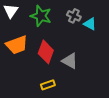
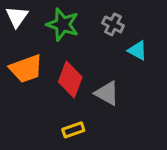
cyan triangle: (90, 24) -> (137, 50), moved

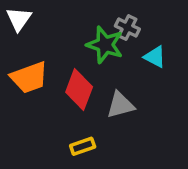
green star: (63, 24) -> (105, 45), moved
gray triangle: (107, 93) -> (120, 105), turned -44

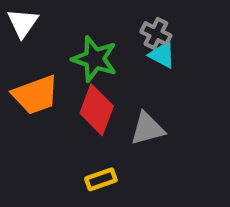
green star: (105, 45) -> (95, 59), moved
cyan triangle: (155, 57) -> (162, 55), moved

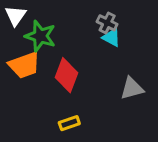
green star: (95, 59) -> (40, 36), moved
gray triangle: (147, 129) -> (132, 88), moved

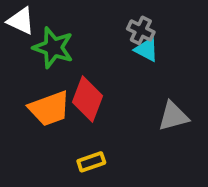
white triangle: (16, 16) -> (21, 21), turned -40
orange trapezoid: (24, 65) -> (49, 109), moved

